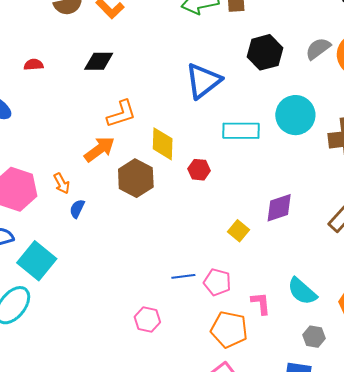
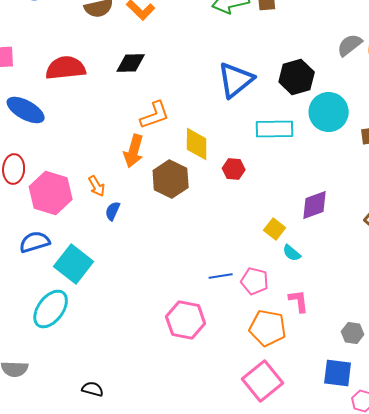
black hexagon: (265, 52) -> (297, 77), moved
red semicircle: (34, 65) -> (66, 68), size x2.0
orange arrow: (99, 149) -> (134, 151), turned 144
cyan semicircle: (302, 291) -> (292, 253), moved, size x0.6
pink hexagon: (147, 319) -> (186, 320), size x1.5

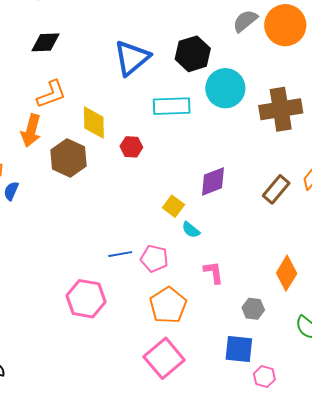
black diamond: (131, 63) -> (46, 42), moved
pink L-shape: (299, 301) -> (214, 272), moved
orange pentagon: (268, 328) -> (168, 305), turned 30

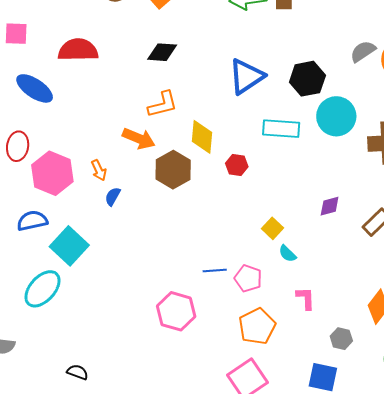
orange arrow: (31, 131) -> (139, 139), turned -88
purple diamond: (213, 181) -> (330, 206), moved, size x0.7

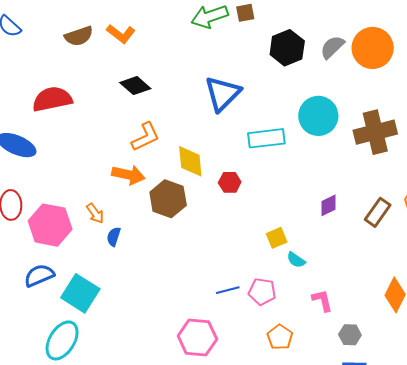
black diamond: (162, 52) -> (135, 86), turned 48
black hexagon: (307, 79) -> (287, 48), moved
yellow square: (272, 228) -> (277, 238), turned 35
orange pentagon: (257, 326) -> (280, 337), size x0.7
gray hexagon: (341, 339) -> (350, 335), moved

